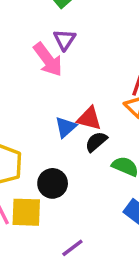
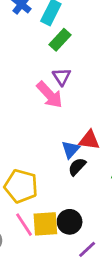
black semicircle: (96, 142) -> (77, 167), moved
black circle: (53, 183) -> (70, 222), moved

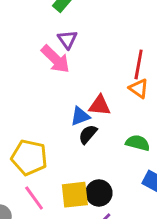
blue triangle: (71, 149) -> (80, 116), turned 30
black circle: (70, 222) -> (99, 193), moved
yellow square: (45, 224) -> (75, 195), moved

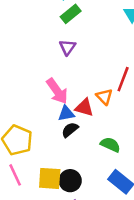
pink arrow: (56, 59) -> (57, 91), moved
orange triangle: (139, 89) -> (104, 97), moved

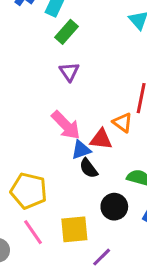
black semicircle: (70, 130) -> (89, 168), turned -78
black circle: (70, 181) -> (114, 207), moved

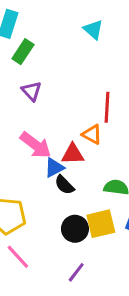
black circle: (114, 207) -> (75, 229), moved
yellow square: (74, 229) -> (101, 224), moved
purple line: (102, 257) -> (76, 272), moved

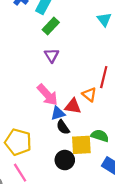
yellow square: (101, 224) -> (81, 145), moved

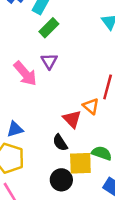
pink arrow: (48, 95) -> (25, 74), moved
red triangle: (73, 106) -> (72, 119), turned 36
blue triangle: (58, 113) -> (15, 129), moved

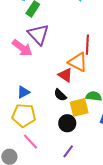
purple triangle: (49, 61) -> (38, 34), size x1.6
orange triangle: (91, 106) -> (78, 62), size x1.5

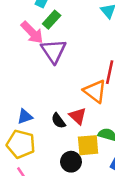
pink arrow: (22, 48) -> (32, 33), moved
red triangle: (65, 75) -> (78, 116), moved
black semicircle: (60, 95) -> (58, 121), moved

